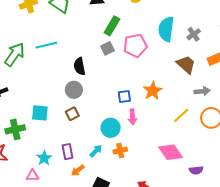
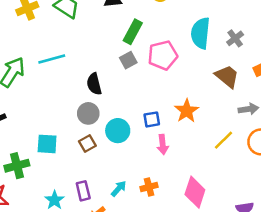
cyan circle: (111, 128) -> (118, 131), moved
pink diamond: (171, 152) -> (195, 192), moved, turned 55

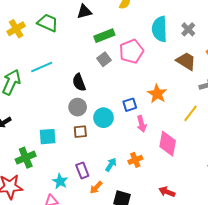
green rectangle: (133, 32) -> (104, 36), turned 48
brown square: (87, 143) -> (80, 132), turned 32
pink diamond: (195, 192) -> (168, 144), moved

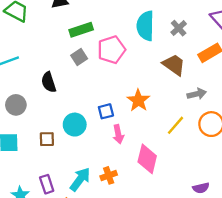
gray circle: (78, 107) -> (16, 105), moved
cyan arrow: (111, 165) -> (80, 179), size x1.5

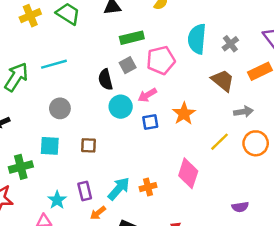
black semicircle: (49, 82) -> (105, 80), moved
cyan circle: (75, 125) -> (121, 107), moved
pink arrow: (118, 134) -> (147, 95), moved, turned 66

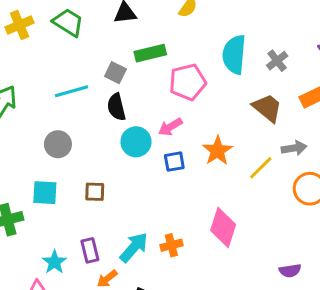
cyan line: (54, 64) -> (71, 91), moved
gray square: (128, 65) -> (115, 73), moved, turned -35
yellow line: (220, 142) -> (261, 168), moved

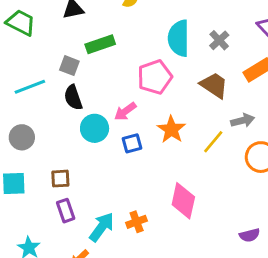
pink pentagon: (188, 82) -> (155, 77), moved
purple rectangle: (90, 250) -> (66, 211), moved

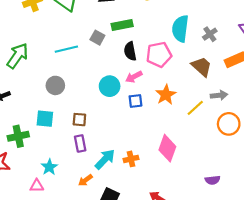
black semicircle: (73, 97) -> (130, 51), moved

